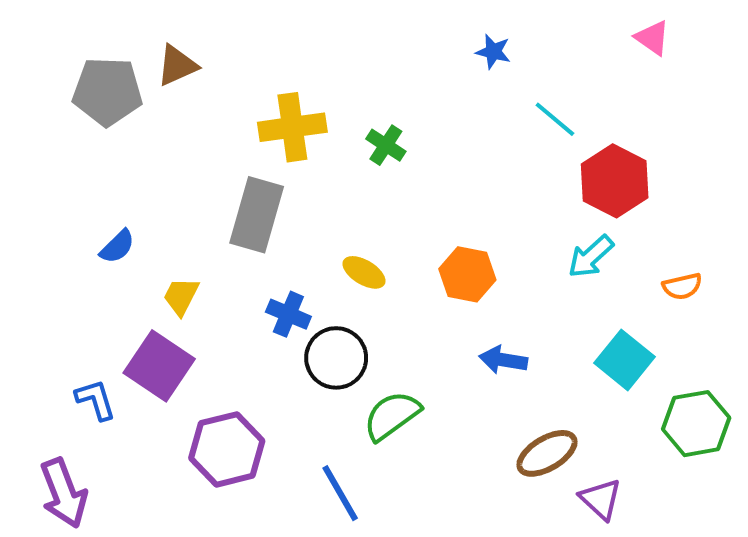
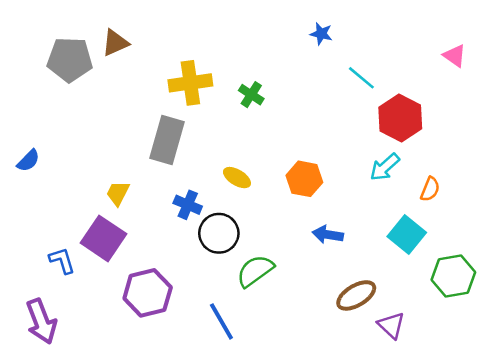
pink triangle: (652, 38) -> (455, 56), moved
blue semicircle: (117, 247) -> (28, 161), moved
orange semicircle: (682, 286) -> (430, 189), moved, turned -55

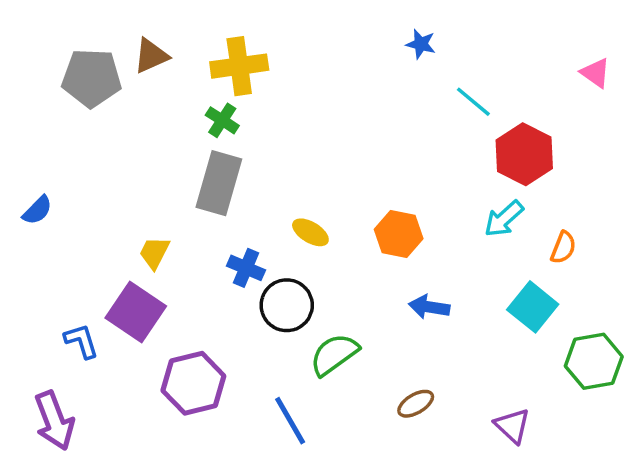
yellow cross: (190, 83) -> (239, 66), moved
green cross: (251, 95) -> (222, 120), moved
brown ellipse: (356, 295) -> (416, 404), moved, size x0.7

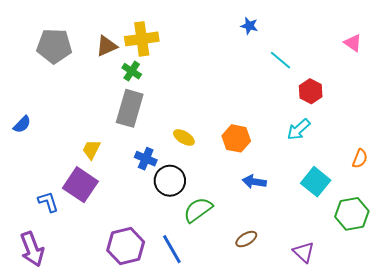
brown triangle: (151, 56) -> (107, 46), moved
red hexagon: (524, 154) -> (311, 91), size x0.7
orange semicircle: (563, 248) -> (360, 159), moved
purple hexagon: (193, 383) -> (126, 246), moved

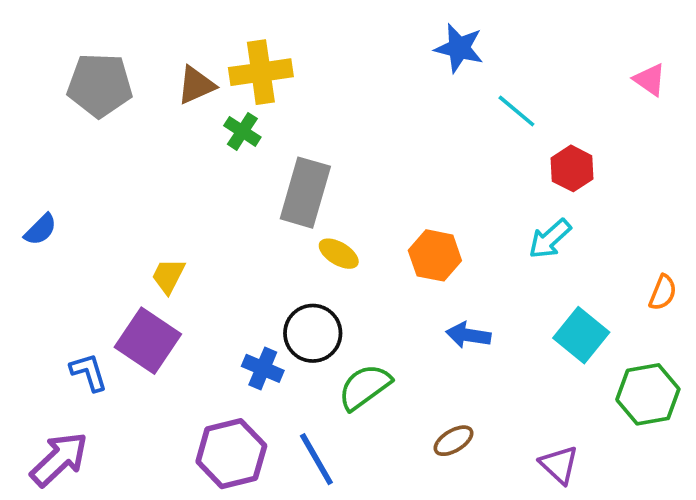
blue star: (249, 26) -> (459, 48), size x1.5
gray rectangle: (130, 108) -> (305, 193), moved
blue cross: (146, 159) -> (263, 368), moved
purple arrow: (32, 249) -> (59, 459), turned -112

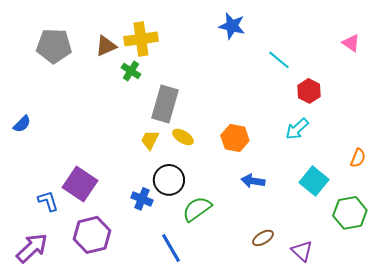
blue star: (459, 48) -> (232, 26), moved
yellow trapezoid: (168, 276) -> (150, 140), moved
brown ellipse: (453, 441) -> (263, 238), moved
purple hexagon: (231, 454) -> (92, 235), moved

